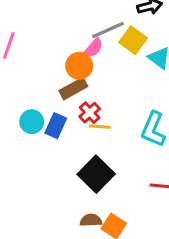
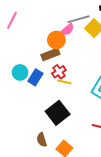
brown semicircle: (91, 220) -> (42, 140), moved, turned -112

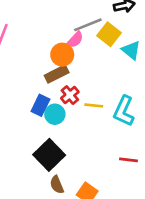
cyan circle: (20, 72) -> (55, 114), moved
yellow line: (64, 82) -> (94, 105), moved
black square: (58, 113) -> (49, 155), moved

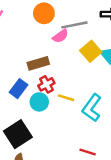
yellow square: (109, 34) -> (91, 51), moved
orange circle: (62, 55) -> (44, 13), moved
cyan circle: (55, 114) -> (39, 102), moved

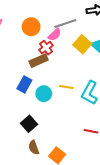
orange circle: (44, 13) -> (31, 27), moved
red cross: (46, 84) -> (46, 48), moved
black square: (18, 134) -> (29, 124), size x0.7

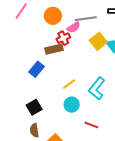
yellow line: (66, 87) -> (69, 84), moved, turned -56
cyan circle: (44, 94) -> (72, 105), moved

